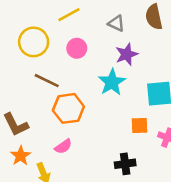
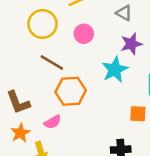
pink semicircle: (63, 146) -> (53, 122), moved

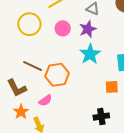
purple star: (131, 44) -> (88, 29), moved
brown line: (52, 62) -> (33, 66), moved

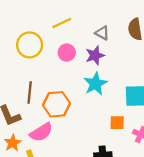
brown line: (33, 66) -> (30, 92), turned 66
pink semicircle: (45, 100) -> (41, 132), size x1.5

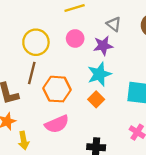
yellow circle: (30, 45) -> (36, 42), moved
orange square: (117, 123) -> (96, 99), moved, turned 35
pink semicircle: (41, 132) -> (57, 124), moved

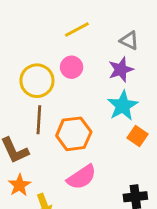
pink circle: (75, 38) -> (72, 67), moved
orange square: (96, 99) -> (138, 136), moved

